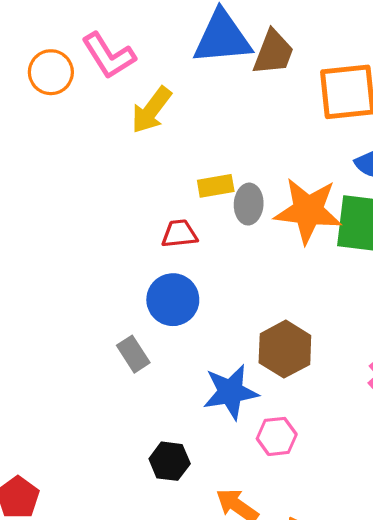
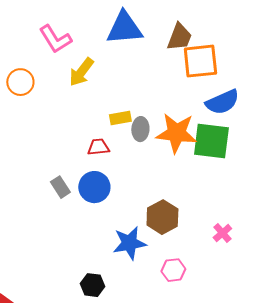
brown trapezoid: (273, 52) -> (179, 37), moved
orange circle: (51, 72) -> (20, 82), moved
gray rectangle: (133, 354) -> (60, 187), moved
pink hexagon: (277, 436) -> (173, 270), moved

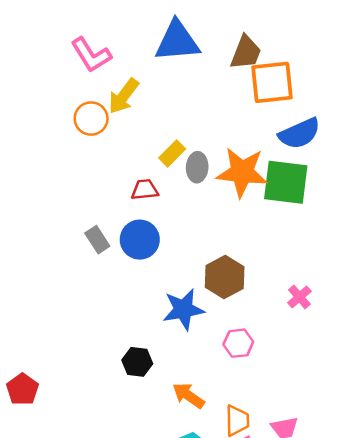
orange circle: (20, 82) -> (91, 119), moved
yellow rectangle: (120, 118) -> (172, 153), turned -35

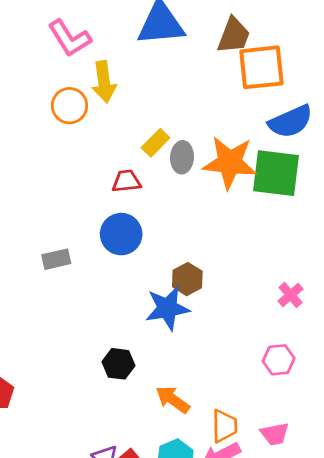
yellow arrow: (124, 96) -> (104, 82), turned -45
gray rectangle: (97, 240) -> (56, 259), moved, turned -70
brown hexagon: (225, 277) -> (187, 279), moved, size x0.7
pink hexagon: (238, 343) -> (279, 360), moved

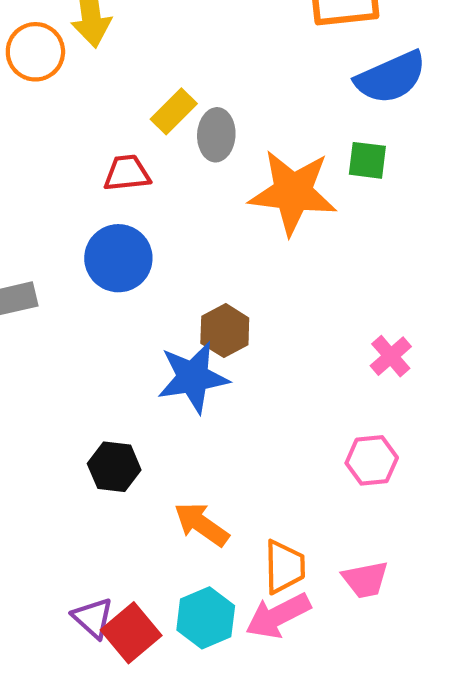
orange star: (230, 163) -> (293, 192), moved
green square: (276, 173) -> (367, 160), size x0.5

